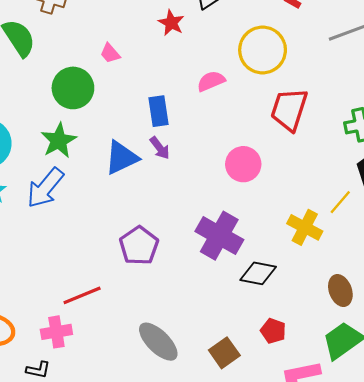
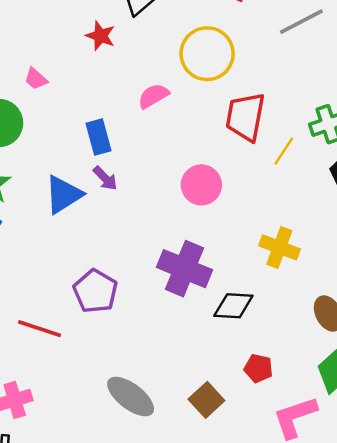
yellow line: (340, 202) -> (284, 151), moved
red line: (82, 295) -> (39, 329), moved, turned 48

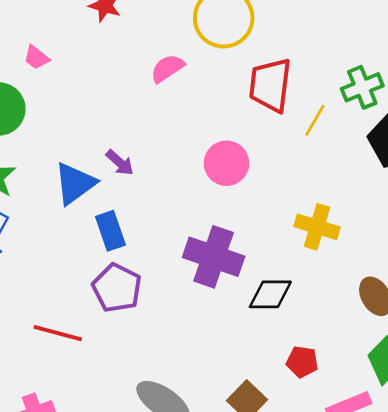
blue rectangle: (99, 137) -> (110, 231), moved

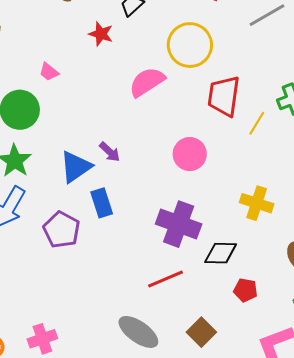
pink semicircle: (167, 68) -> (147, 82), size x1.4
purple pentagon: (117, 288) -> (62, 230), moved
red line: (58, 333) -> (165, 279), moved, turned -39
red pentagon: (302, 362) -> (245, 290), moved

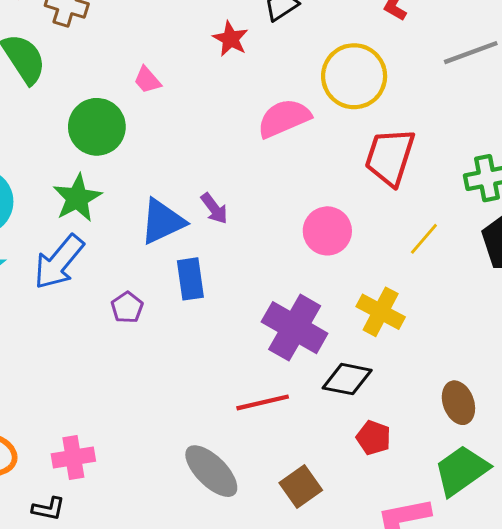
yellow line: (257, 123) -> (424, 239), moved
yellow cross: (257, 203) -> (381, 312), moved
purple pentagon: (62, 230) -> (127, 307), size x0.6

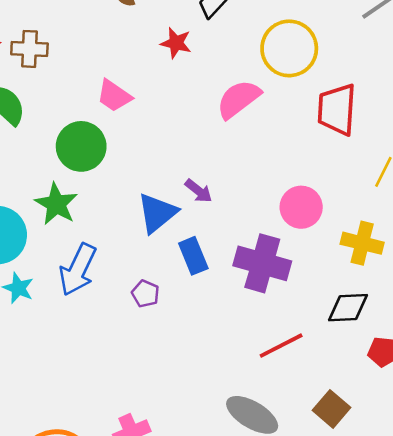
pink trapezoid: (147, 80) -> (114, 96), size x1.4
green star: (77, 198) -> (56, 204), moved
pink circle: (327, 231) -> (301, 207), moved
purple cross: (295, 328) -> (262, 263), moved

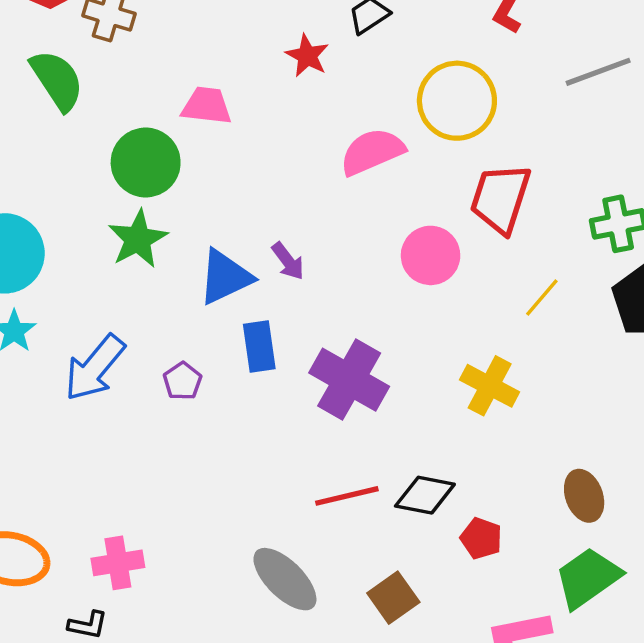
pink trapezoid: (114, 96) -> (207, 106), turned 138
green star: (56, 204) -> (138, 239), moved
pink circle: (301, 207) -> (431, 255), moved
blue arrow: (78, 270) -> (95, 368), moved
black diamond: (348, 308) -> (425, 495), moved

